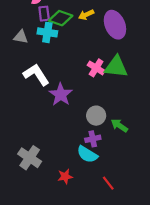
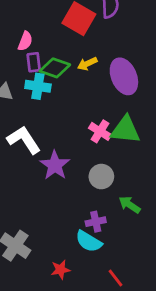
gray circle: (96, 116) -> (101, 177), moved

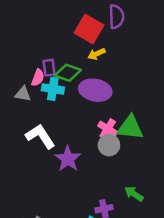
pink semicircle: (25, 41) -> (38, 78), moved
yellow arrow: (87, 64) -> (96, 54), moved
purple ellipse: (124, 76) -> (95, 90), moved, turned -56
gray circle: (101, 177) -> (109, 145), moved

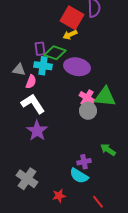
yellow arrow: (96, 54) -> (70, 35), moved
pink semicircle: (38, 78) -> (31, 82), moved
purple star: (68, 159) -> (37, 131), moved

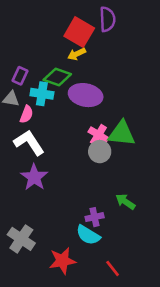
purple rectangle: (40, 49) -> (20, 76), moved, turned 32
red star: (59, 196) -> (62, 261), size x1.5

